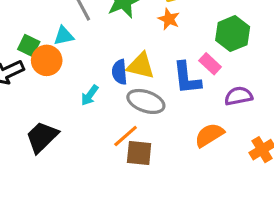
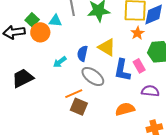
orange star: (169, 19) -> (137, 33), moved
yellow triangle: (141, 66) -> (107, 47), moved

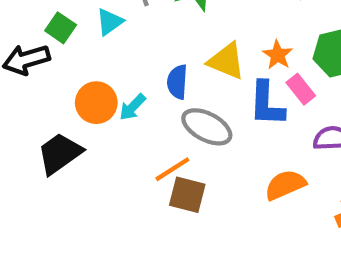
cyan triangle: (55, 21) -> (110, 22), turned -32
orange circle: (40, 32) -> (96, 103), moved
orange star: (137, 33) -> (278, 55), moved

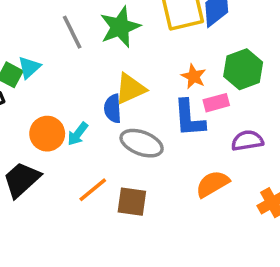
cyan triangle: (110, 22) -> (29, 67), moved
yellow triangle: (226, 61) -> (130, 89), moved, turned -40
pink rectangle: (301, 89) -> (216, 103), turned -60
orange line: (172, 169) -> (93, 190), moved

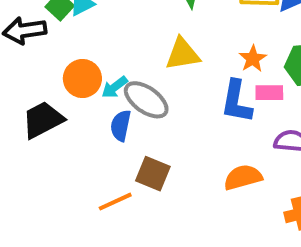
blue semicircle: (113, 109) -> (121, 126), moved
gray ellipse: (142, 143) -> (146, 100), moved
orange line: (93, 190) -> (115, 202), moved

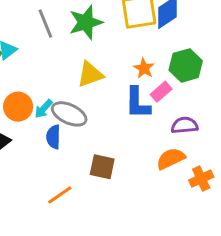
pink rectangle: (269, 93) -> (161, 92), turned -30
brown square: (153, 174) -> (102, 167), moved
orange semicircle: (243, 177) -> (171, 159), moved

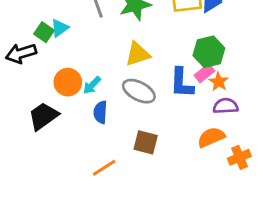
green hexagon: (186, 65) -> (209, 52), moved
orange star: (144, 68) -> (219, 82), moved
gray ellipse: (69, 114) -> (139, 91), moved

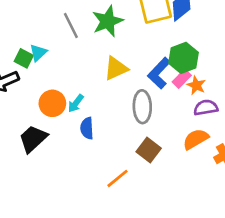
blue L-shape: (182, 83) -> (159, 73), moved, turned 48
gray ellipse: (139, 91) -> (142, 107), moved, turned 68
brown square: (146, 142) -> (149, 150), moved, turned 30
orange line: (104, 168) -> (118, 178), moved

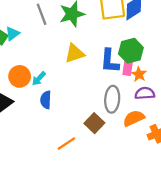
blue L-shape: (159, 73) -> (110, 61), turned -45
pink rectangle: (182, 79) -> (128, 68), turned -42
gray ellipse: (142, 107) -> (112, 99), moved

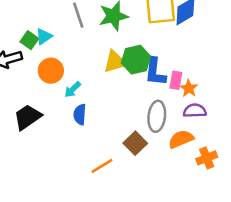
green hexagon: (131, 51) -> (136, 60), moved
orange circle: (20, 76) -> (51, 71), moved

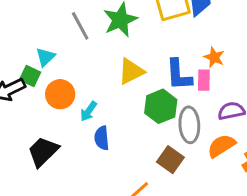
green square: (29, 40) -> (30, 76), moved
green hexagon: (136, 60) -> (161, 106), moved
orange star: (189, 88) -> (214, 57), moved

